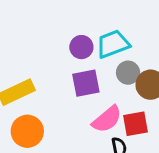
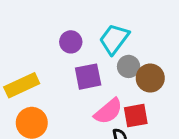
cyan trapezoid: (113, 44) -> (114, 39), turned -32
purple circle: (81, 47) -> (71, 42), moved

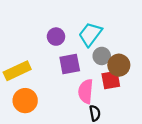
pink semicircle: (108, 111) -> (86, 91), turned 135
red square: (136, 116) -> (111, 80), moved

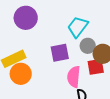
purple circle: (56, 37) -> (26, 18), moved, size x1.5
orange circle: (25, 101) -> (21, 74), moved

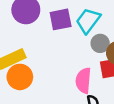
purple square: (60, 53) -> (61, 19), moved

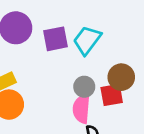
gray circle: (100, 43) -> (84, 87), moved

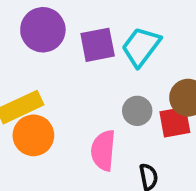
pink semicircle: (82, 109) -> (103, 150), moved

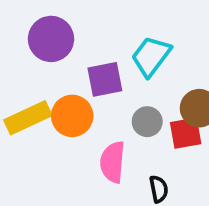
purple square: (98, 45) -> (105, 79), moved
orange circle: (33, 135) -> (72, 116), moved

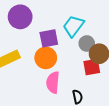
orange circle: (72, 116) -> (46, 58), moved
gray circle: (147, 122) -> (87, 43), moved

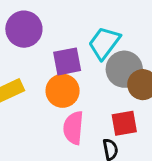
gray circle: (87, 43) -> (124, 69), size x1.5
red square: (92, 67) -> (124, 123), moved

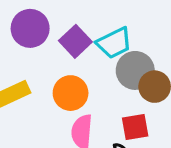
cyan trapezoid: (104, 43) -> (114, 43), turned -153
purple square: (67, 61) -> (75, 41), moved, turned -32

